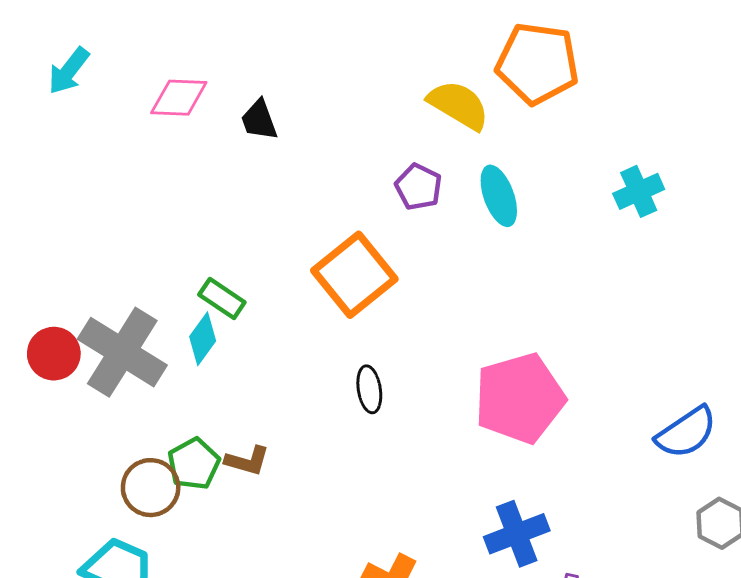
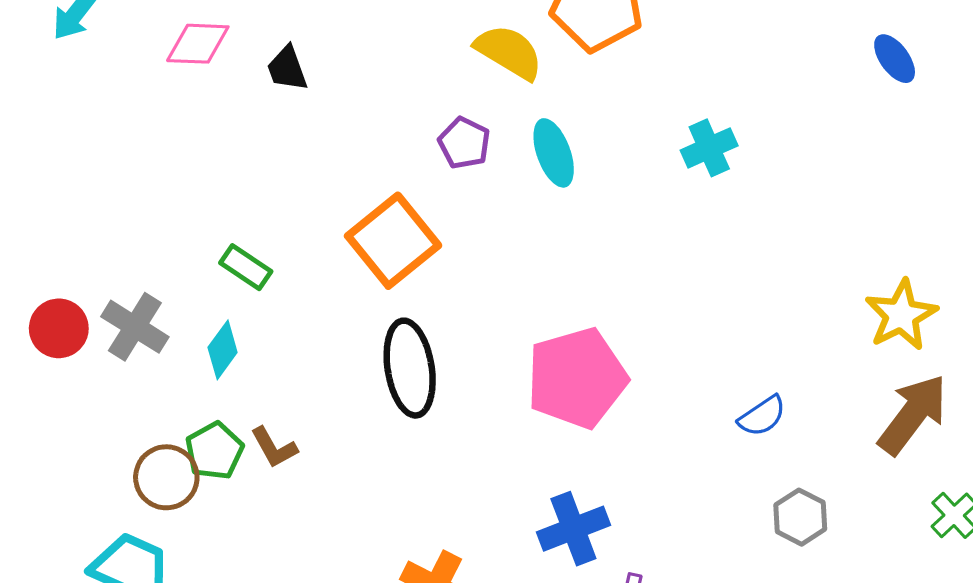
cyan diamond: (203, 339) -> (223, 350), moved
gray cross: (122, 352) -> (135, 327), size x0.7
black ellipse: (369, 389) -> (410, 368), size x1.8
blue semicircle: (686, 432) -> (762, 416), size x0.7
brown L-shape: (247, 461) -> (274, 448), turned 45

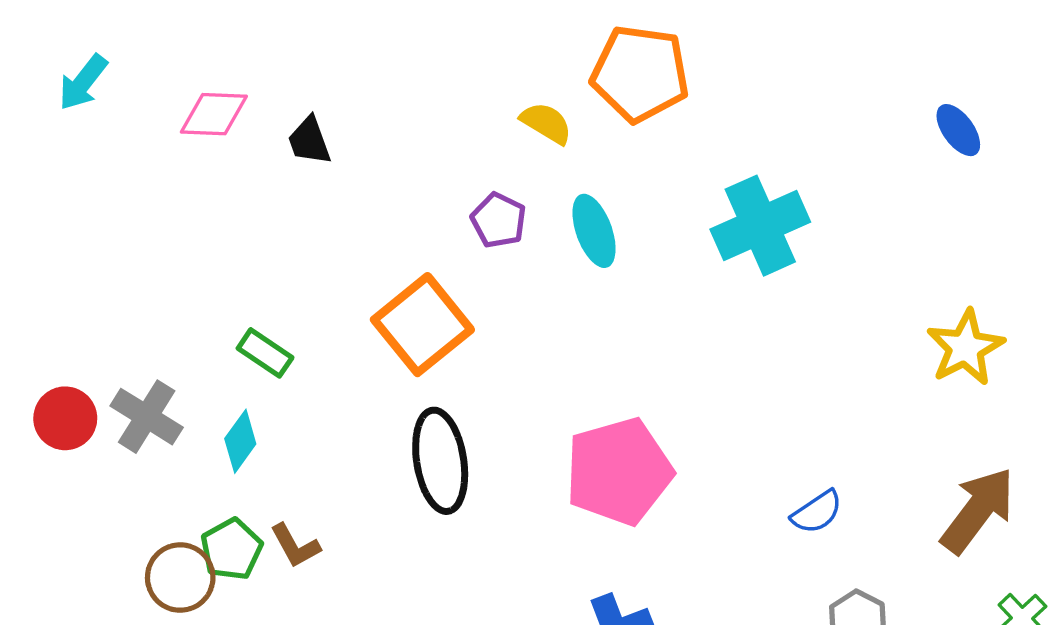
yellow semicircle: (509, 52) -> (546, 123), size x0.7
cyan cross: (709, 148) -> (760, 226), size x1.6
yellow star: (901, 315) -> (965, 348), moved

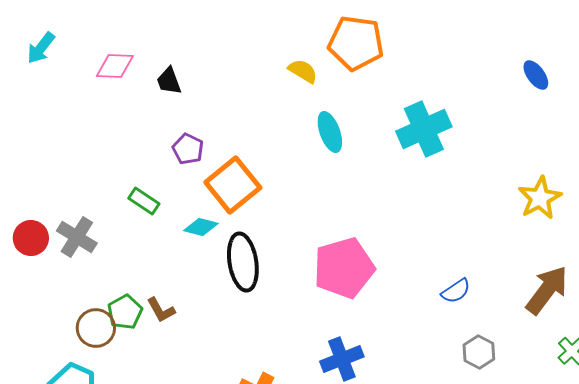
purple pentagon: (499, 220) -> (188, 149), moved
cyan diamond: (240, 441) -> (201, 227), moved, turned 68

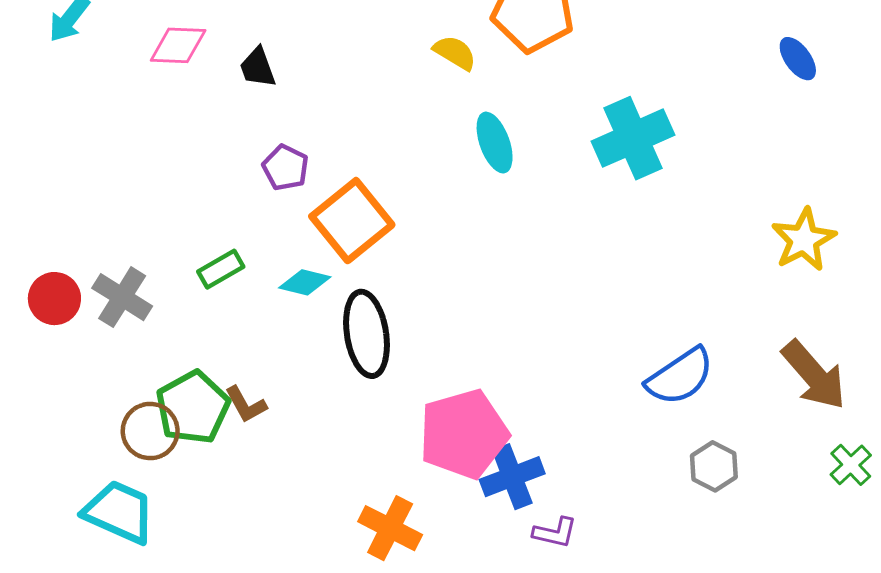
green rectangle: (144, 201) -> (221, 269), moved, turned -64
pink pentagon: (344, 268) -> (464, 434), moved
brown arrow: (547, 290) -> (814, 375), turned 102
blue semicircle: (456, 291) -> (680, 377), size x1.6
green pentagon: (125, 312) -> (193, 407), size x1.4

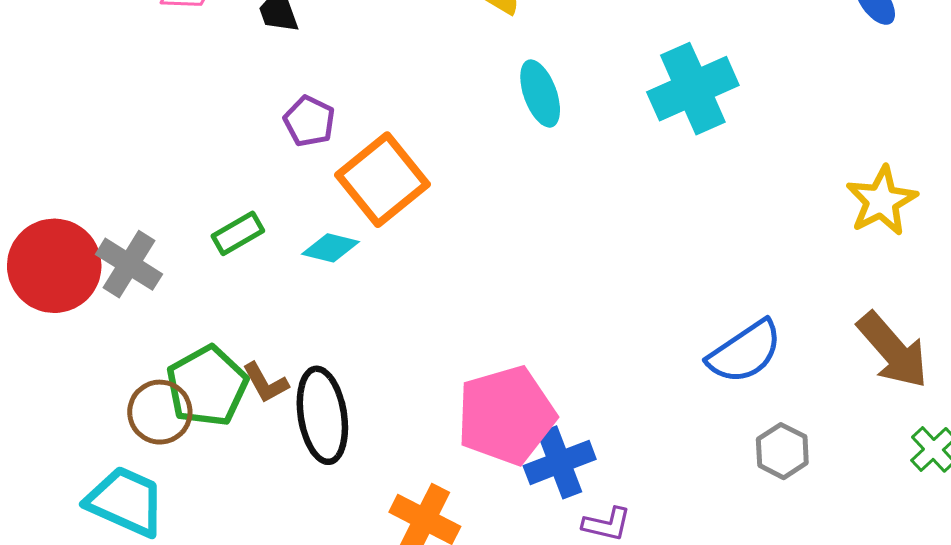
red circle: (54, 299) -> (54, 266), size x1.6
black ellipse: (367, 334) -> (322, 415), moved

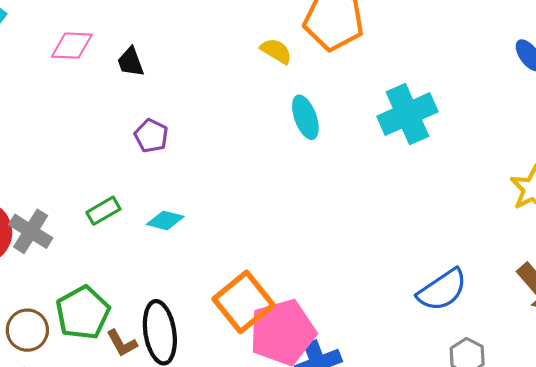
orange square: (383, 180) -> (243, 302), moved
brown L-shape: (265, 383) -> (122, 343), moved
brown circle: (160, 412) -> (27, 330), moved

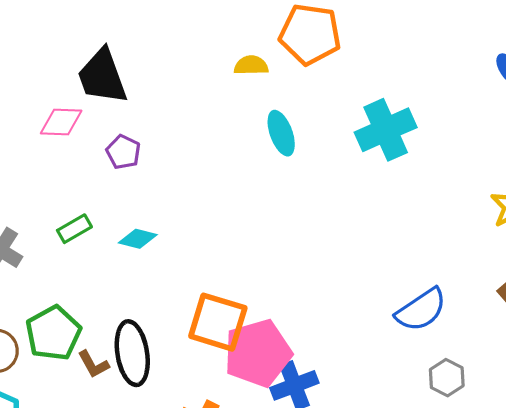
pink diamond: (72, 46) -> (61, 122), moved
yellow semicircle: (276, 51) -> (251, 65), turned -32
black trapezoid: (131, 62) -> (102, 76), size x1.8
orange square: (243, 302) -> (218, 322), turned -34

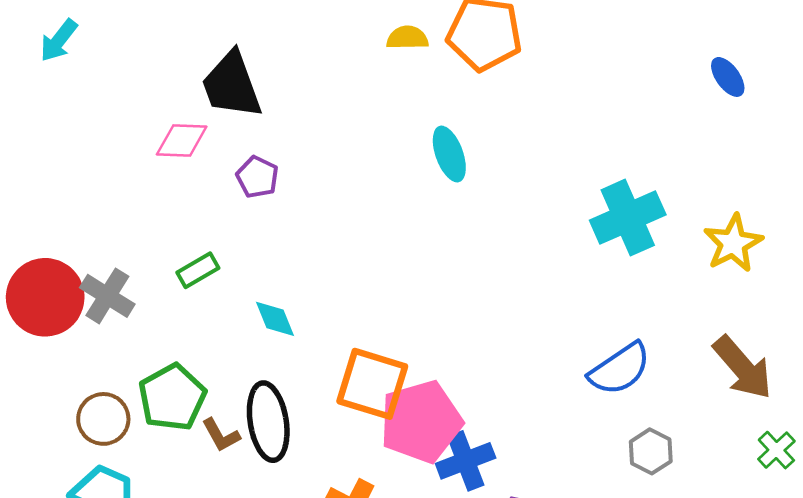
yellow semicircle: (251, 65) -> (407, 38), moved
cyan cross: (386, 130) -> (628, 218), moved
cyan diamond: (138, 239) -> (275, 319), moved, turned 54

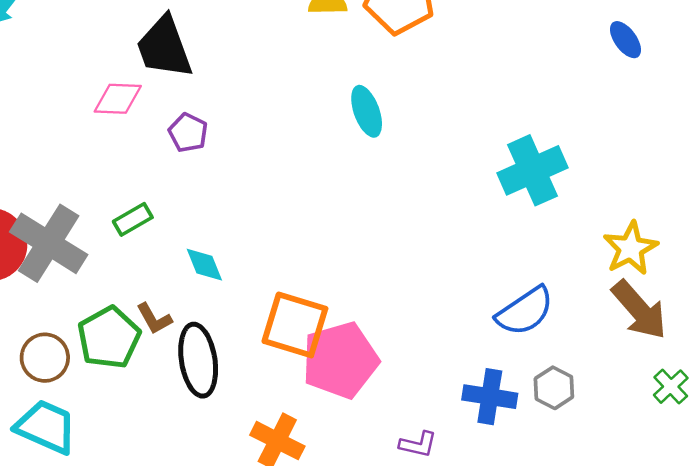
yellow star: (733, 243) -> (631, 248), moved
gray cross: (107, 296) -> (49, 243), size x1.5
brown L-shape: (221, 435) -> (154, 319), moved
blue cross: (466, 461) -> (490, 397), moved, turned 30

